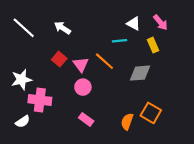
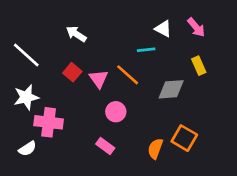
white line: (24, 28) -> (26, 55), moved
yellow rectangle: (153, 45) -> (199, 66), moved
pink circle: (83, 87) -> (116, 112), moved

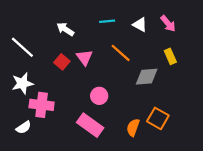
cyan line: (146, 50) -> (107, 21), moved
orange line: (128, 75) -> (121, 53), moved
pink triangle: (99, 79) -> (84, 57), moved
pink rectangle: (105, 146) -> (90, 125), size x1.6

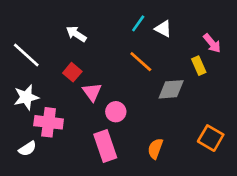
cyan line: (107, 21) -> (138, 23), moved, turned -49
pink arrow: (168, 24) -> (212, 43), moved
pink triangle: (84, 57) -> (92, 92), moved
orange square: (158, 118) -> (211, 138), moved
pink rectangle: (90, 125) -> (105, 146), turned 35

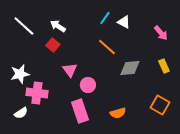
white line: (26, 55) -> (24, 26), moved
yellow rectangle: (199, 66) -> (164, 66), moved
red square: (72, 72) -> (53, 45), moved
orange semicircle: (155, 149) -> (118, 113), turned -126

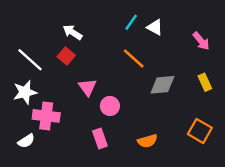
white line: (24, 26) -> (30, 60), moved
pink rectangle: (80, 111) -> (100, 138), size x0.7

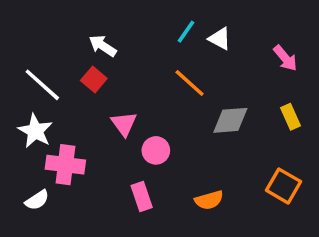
white star: (25, 92) -> (35, 131), turned -30

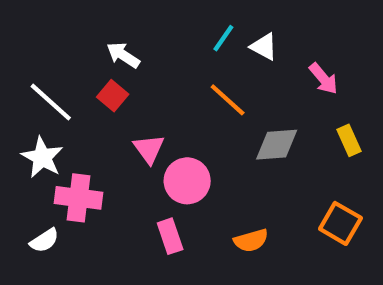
pink arrow: (285, 58) -> (323, 79), moved
pink circle: (156, 150) -> (187, 181), size x1.4

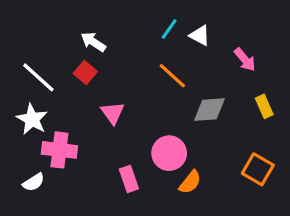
pink circle: (187, 181) -> (169, 153), moved
orange semicircle: (251, 240) -> (190, 182), turned -35

